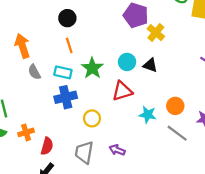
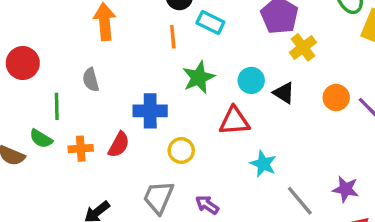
gray semicircle: (34, 72) -> (91, 80), moved
cyan rectangle: (63, 72) -> (210, 23), moved
orange circle: (175, 106) -> (336, 98), moved
red semicircle: (47, 146) -> (119, 145), moved

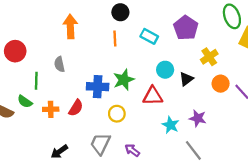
cyan rectangle: (210, 23) -> (149, 36), moved
yellow cross: (303, 47) -> (209, 57), moved
green star: (199, 77) -> (124, 80), moved
black triangle: (284, 93) -> (186, 79), turned 48
purple star: (346, 189) -> (198, 118), moved

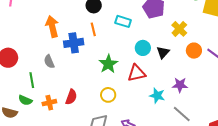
blue cross: (98, 87) -> (74, 43), moved

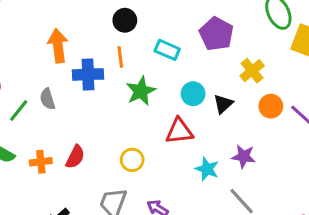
green star: (108, 64) -> (141, 91), moved
green line: (32, 80) -> (19, 111), moved, turned 42

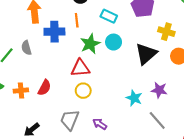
yellow cross: (252, 71) -> (166, 32), turned -35
cyan circle: (193, 94) -> (114, 42), moved
black triangle: (223, 104) -> (146, 54), size x1.6
red triangle: (179, 131) -> (80, 68), moved

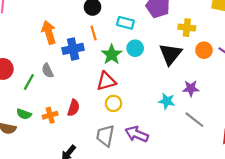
purple arrow: (100, 124) -> (137, 134), size x1.5

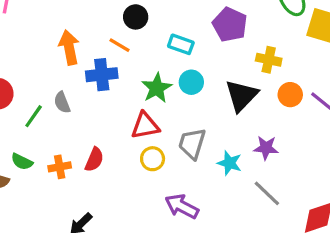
orange line: (94, 33) -> (119, 45), moved, turned -48
gray trapezoid: (105, 136) -> (192, 144), moved

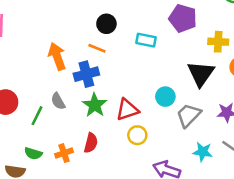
cyan circle: (191, 82) -> (165, 97), moved
green star: (157, 88) -> (95, 105), moved
gray trapezoid: (192, 144) -> (189, 115), moved, turned 36
cyan star: (230, 163) -> (203, 152), moved

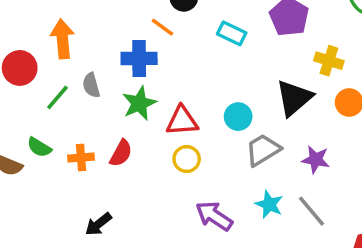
orange arrow: (57, 56) -> (62, 39), moved

